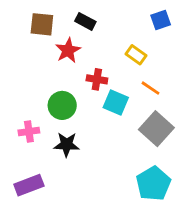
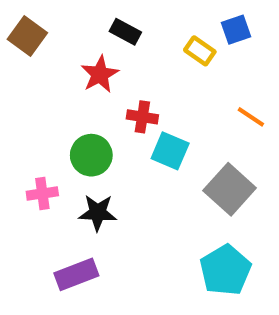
brown square: (42, 24) -> (27, 36), moved, turned 30
yellow rectangle: (136, 55) -> (200, 51), moved
orange line: (151, 88) -> (251, 117), moved
purple rectangle: (29, 185) -> (76, 274), moved

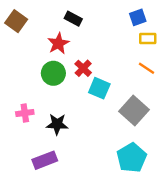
yellow rectangle: (200, 51) -> (148, 38), moved, turned -35
red cross: (142, 117) -> (83, 68), turned 35
green circle: (91, 155) -> (53, 73), moved

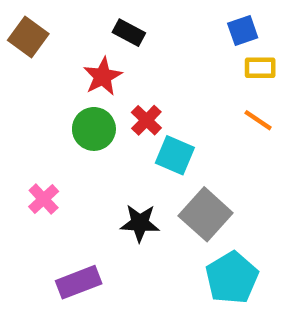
gray square: (134, 111) -> (206, 214), moved
pink cross: (25, 113) -> (44, 199), turned -35
black star: (57, 124) -> (140, 223), moved

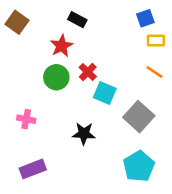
pink cross: (44, 199) -> (26, 119), turned -36
gray square: (206, 214) -> (139, 117), moved
purple rectangle: (79, 282) -> (33, 169), moved

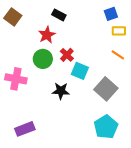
pink cross: (26, 119) -> (16, 79), moved, size x1.5
black star: (84, 134) -> (61, 91), moved

